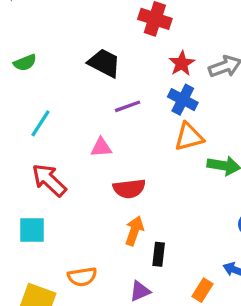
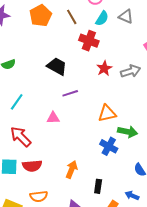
blue cross: (183, 100) -> (109, 146), moved
red semicircle: (129, 189) -> (32, 166), moved
black rectangle: (159, 254) -> (98, 186), moved

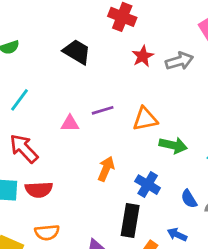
purple line: (70, 93) -> (103, 110), moved
blue cross: (109, 146) -> (148, 185), moved
orange arrow: (72, 169) -> (106, 169), moved
black rectangle: (98, 186) -> (130, 221), size x1.6

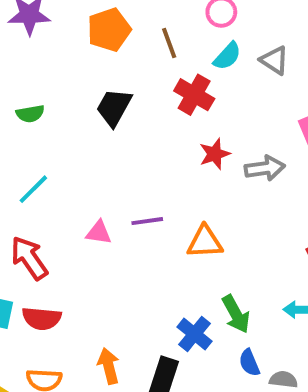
black trapezoid: (77, 52) -> (114, 107), moved, turned -100
green arrow: (173, 145) -> (236, 314), moved, turned 40
orange arrow: (106, 169) -> (109, 366), moved, turned -45

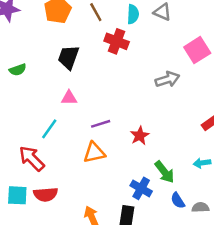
cyan semicircle: (227, 56) -> (133, 14), turned -30
red star: (215, 154) -> (140, 136), moved
cyan line: (33, 189) -> (49, 129), moved
pink triangle: (99, 233) -> (69, 98), moved
orange triangle: (205, 242) -> (94, 153), moved

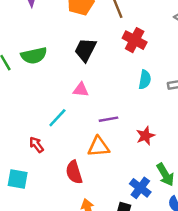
cyan semicircle: (133, 14) -> (145, 80), moved
green semicircle: (18, 70) -> (34, 56), size x1.5
red arrow: (32, 159) -> (36, 145), size x0.6
red semicircle: (46, 194) -> (74, 172), moved, turned 70

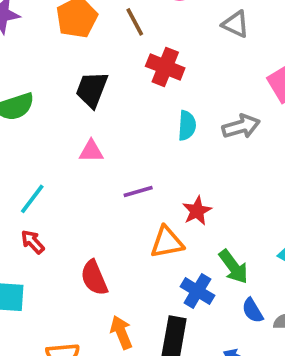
cyan line: (57, 118) -> (32, 199), moved
orange triangle: (99, 147) -> (167, 242), moved

